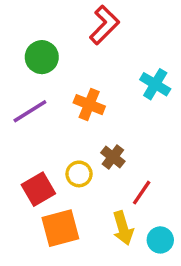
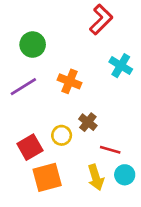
red L-shape: (104, 25) -> (101, 20), moved
red line: (142, 193) -> (110, 150), turned 72
cyan circle: (160, 240) -> (125, 175), moved

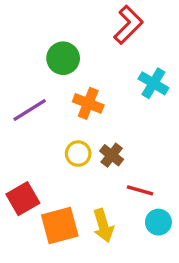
green circle: (33, 45) -> (63, 58), moved
yellow circle: (62, 135) -> (78, 154), moved
red square: (30, 147) -> (23, 199), moved
yellow arrow: (96, 177) -> (103, 225), moved

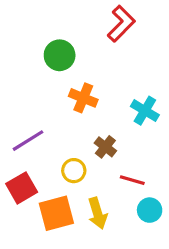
cyan cross: (153, 83) -> (145, 111), moved
purple line: (30, 110) -> (28, 141), moved
yellow circle: (78, 154) -> (74, 171), moved

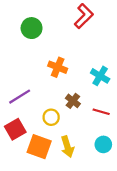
green circle: (60, 55) -> (32, 28), moved
red line: (132, 180) -> (101, 112), moved
orange square: (56, 213) -> (39, 147), turned 35

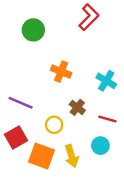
purple line: (20, 97) -> (21, 103), turned 55
cyan circle: (103, 144) -> (100, 146), moved

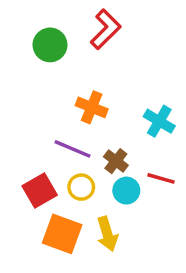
red L-shape: (89, 17) -> (106, 29), moved
purple line: (21, 103) -> (73, 149), moved
red square: (16, 137) -> (40, 191), moved
cyan circle: (100, 146) -> (126, 191), moved

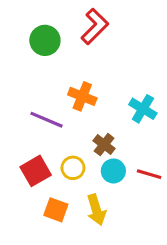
purple line: (73, 149) -> (47, 120), moved
red line: (161, 178) -> (149, 174), moved
orange square: (62, 234) -> (56, 210), size x0.7

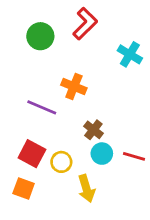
cyan cross: (143, 109) -> (130, 54), moved
yellow circle: (73, 168) -> (61, 162), moved
red square: (36, 171) -> (32, 154), turned -32
orange square: (56, 210) -> (24, 188), moved

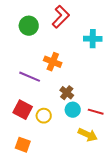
cyan cross: (130, 54) -> (93, 39), turned -30
orange square: (24, 188) -> (23, 145), moved
yellow arrow: (86, 188) -> (88, 135), moved, turned -48

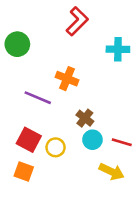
green circle: (29, 26) -> (17, 44), moved
orange square: (23, 145) -> (24, 172), moved

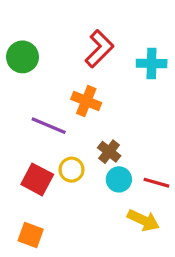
red L-shape: (77, 21) -> (99, 49), moved
yellow circle: (56, 147) -> (72, 170), moved
orange square: (24, 172) -> (31, 235), moved

